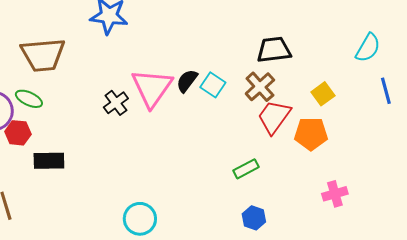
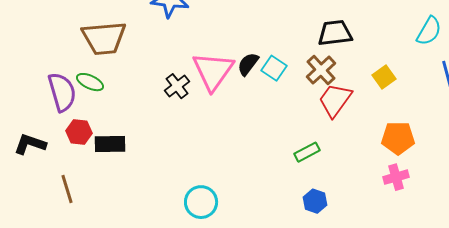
red hexagon: (18, 133) -> (79, 132), moved
orange pentagon: (311, 134) -> (398, 138), moved

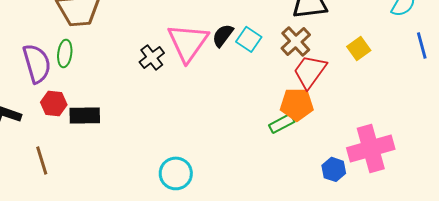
green ellipse: (90, 82) -> (65, 53), turned 72
orange pentagon: (398, 138) -> (297, 104), moved
pink cross: (396, 177) -> (371, 148), size x1.8
blue hexagon: (315, 201) -> (334, 169), moved

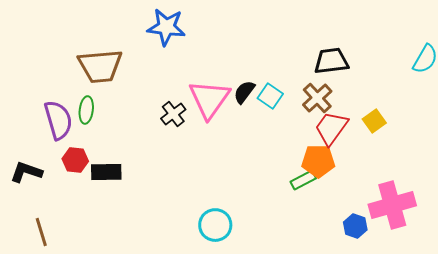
yellow square: (359, 48) -> (374, 121), moved
brown line: (42, 160) -> (41, 232), moved
cyan circle: (176, 173) -> (215, 225), moved

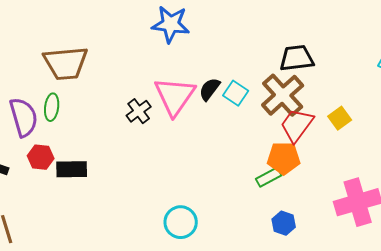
blue star: (166, 27) -> (171, 24), moved
brown cross: (317, 98) -> (283, 95), size x1.4
blue hexagon: (355, 226) -> (284, 223), moved

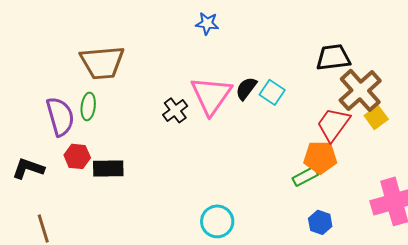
blue star: (171, 24) -> (207, 23), size x0.6
brown cross: (283, 95) -> (360, 90), moved

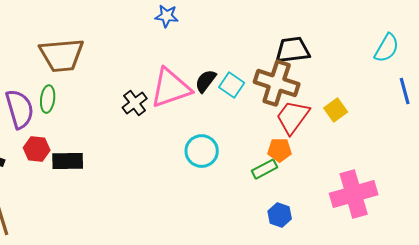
brown cross: (360, 90) -> (277, 83), moved, turned -30
pink triangle: (211, 95) -> (171, 88), turned 36
orange pentagon: (320, 157) -> (280, 150), size x0.7
cyan circle: (217, 221) -> (202, 151), moved

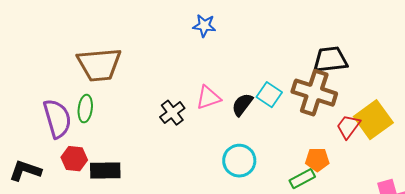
black semicircle: (206, 81) -> (242, 105), moved
pink triangle: (171, 88) -> (208, 98), size x0.6
yellow square: (336, 110) -> (373, 120), size x1.6
red trapezoid: (293, 117) -> (348, 127), moved, size x0.7

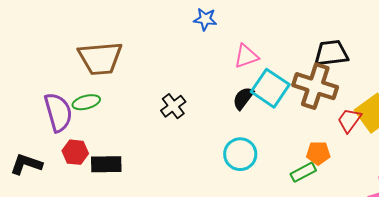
cyan square: (269, 95) -> (270, 88), size x1.5
pink triangle: (208, 98) -> (246, 56), moved
green ellipse: (85, 109) -> (86, 102), turned 68

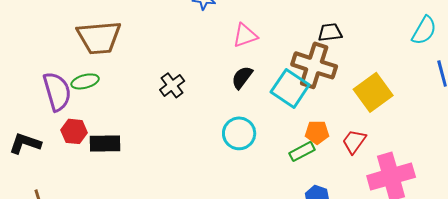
black trapezoid: (331, 53) -> (330, 32), size x0.7
cyan square: (270, 88) -> (290, 88), moved
red trapezoid: (349, 120) -> (354, 141), moved

